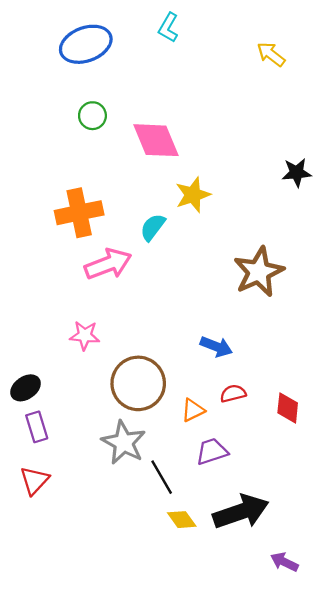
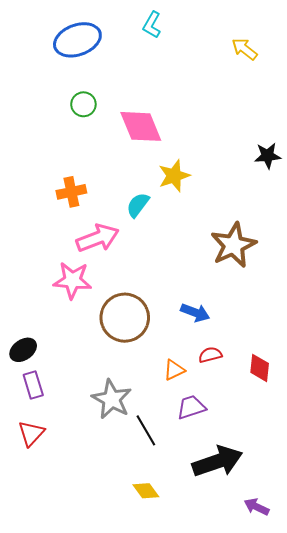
orange cross: (79, 213) -> (71, 192), size x0.7
pink star: (85, 335) -> (72, 280), moved, size x1.4
brown circle: (138, 383) -> (125, 318), moved
yellow diamond: (182, 520) -> (146, 491), moved

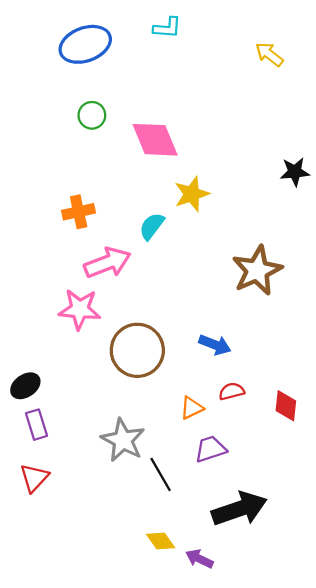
cyan L-shape: (152, 25) -> (167, 28), turned -116
purple arrow: (257, 507) -> (199, 559), moved

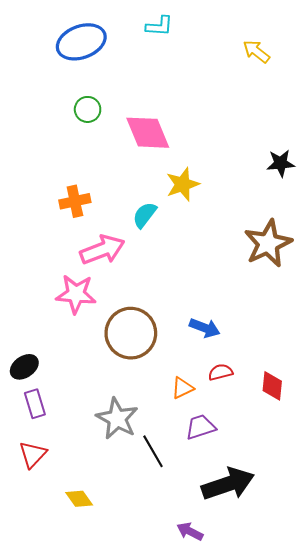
brown star: (257, 270) -> (268, 243), moved
yellow diamond: (161, 541) -> (79, 499), moved

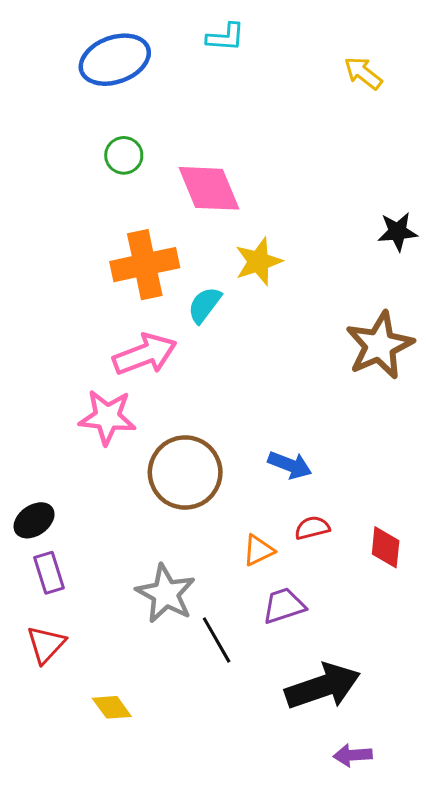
orange cross: (75, 201) -> (145, 265), moved, size x1.5
purple arrow: (190, 531) -> (353, 755), moved, turned -30

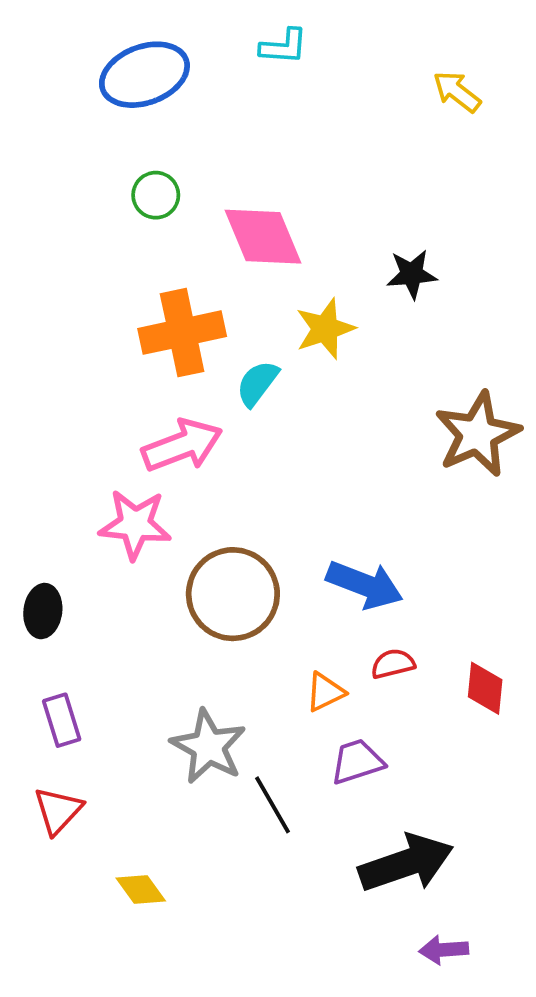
black star: (398, 232) -> (412, 274), moved
blue arrow: (290, 465) -> (365, 585), size x1.4
black ellipse: (34, 520) -> (43, 611), moved, turned -48

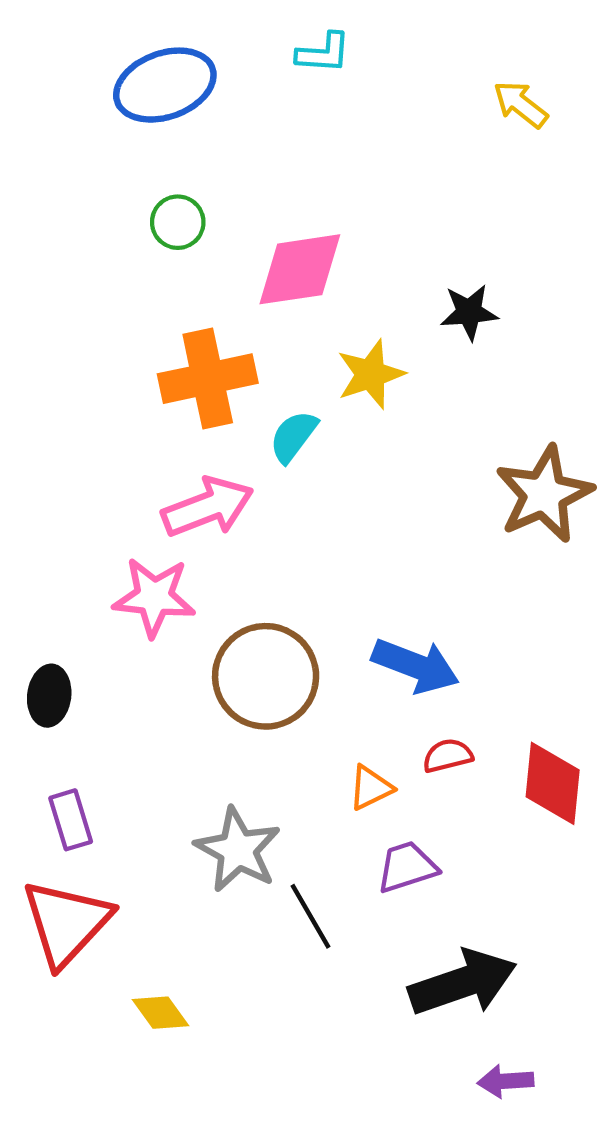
pink diamond: (263, 237) -> (300, 269), turned -76
red diamond: (485, 688) -> (553, 783), size x1.4
red triangle: (58, 811) -> (66, 923), size x1.6

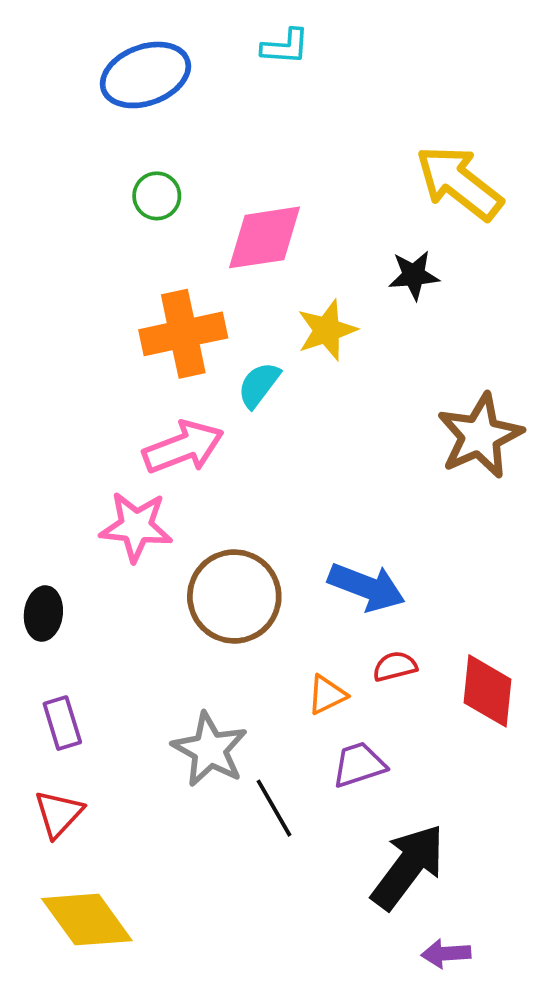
yellow arrow: (520, 104) -> (459, 183), moved, size x1.8
red triangle: (66, 923) -> (59, 814), size x0.6
black arrow: (463, 983) -> (408, 867), turned -34
yellow diamond: (161, 1013) -> (87, 920), moved, size x1.8

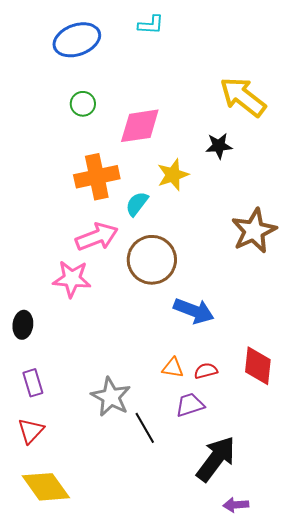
brown circle: (234, 596) -> (152, 260), moved
red semicircle: (395, 666) -> (206, 371), moved
orange triangle: (327, 695) -> (173, 368), turned 35

